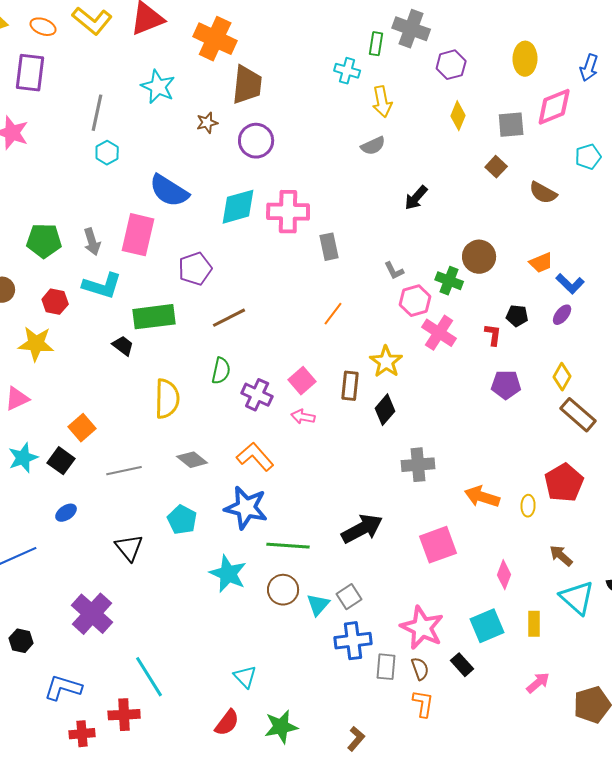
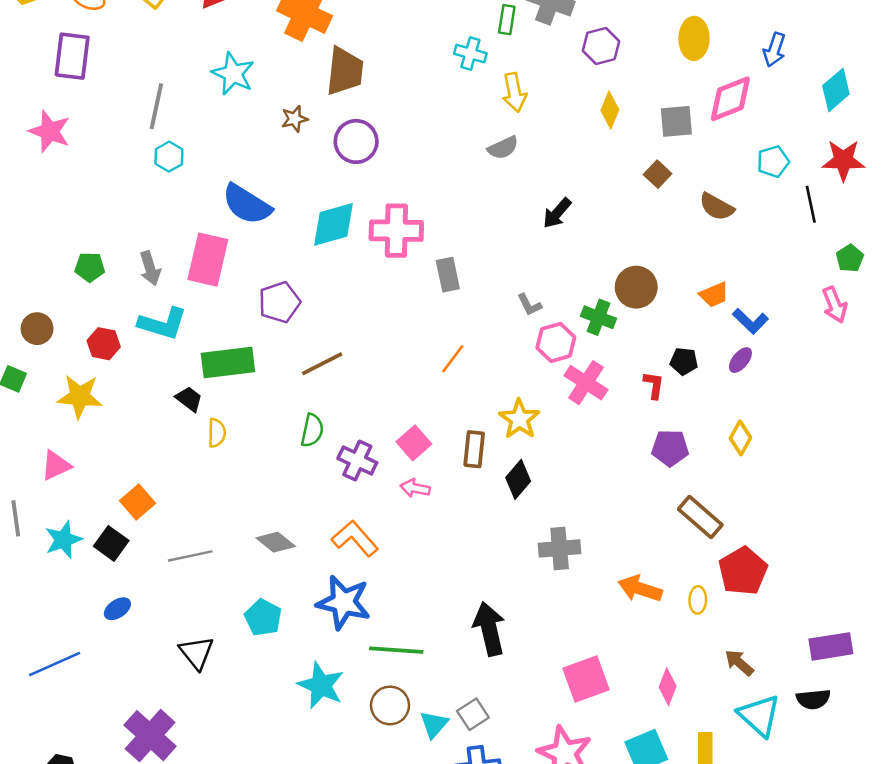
green pentagon: (44, 241) -> (90, 267), size x0.7
yellow semicircle: (167, 399) -> (217, 433), moved, size x0.6
brown rectangle: (578, 415) -> (700, 517), moved
black arrow: (362, 529) -> (489, 629), turned -75
pink square: (438, 545) -> (586, 679), moved

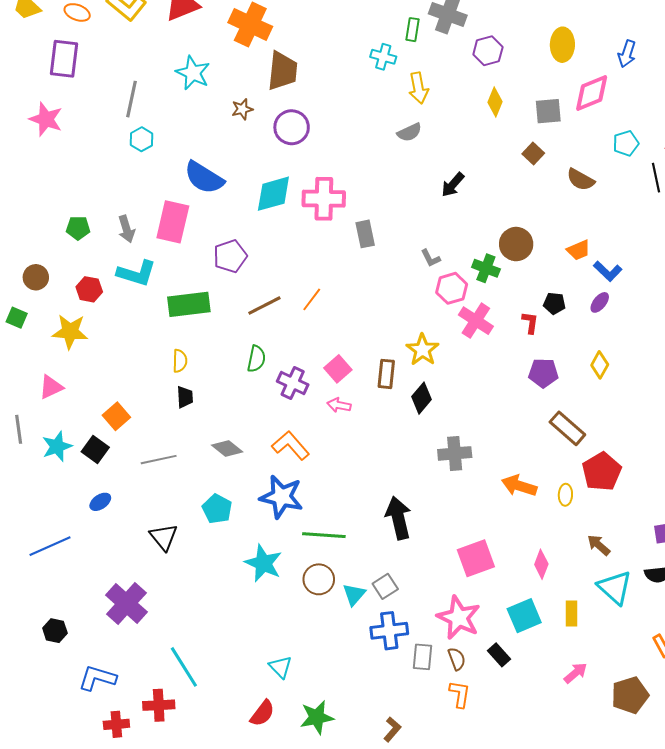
orange line: (453, 359) -> (312, 299), moved
black trapezoid: (189, 399) -> (185, 397), moved, turned 50

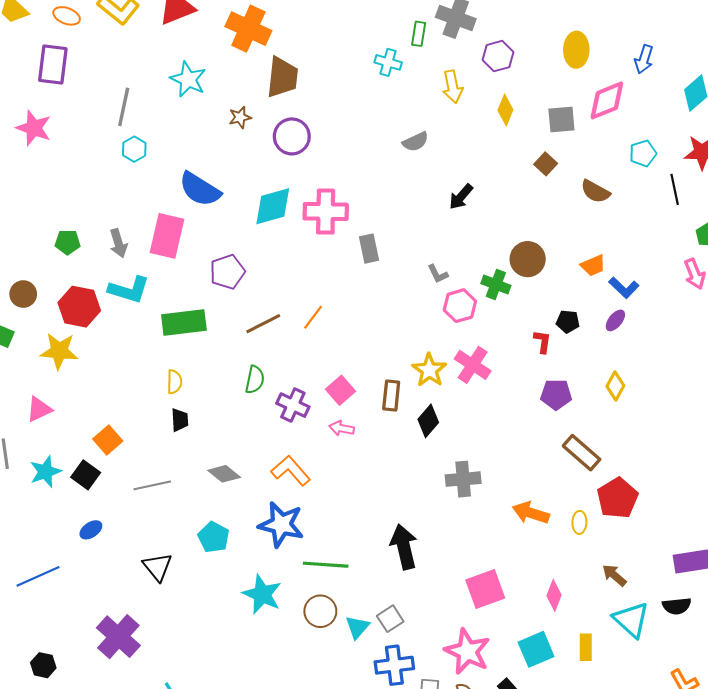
yellow arrow: (418, 88) -> (453, 87), moved
red hexagon: (89, 289) -> (79, 307), size x1.5
pink cross: (476, 321) -> (473, 365), moved

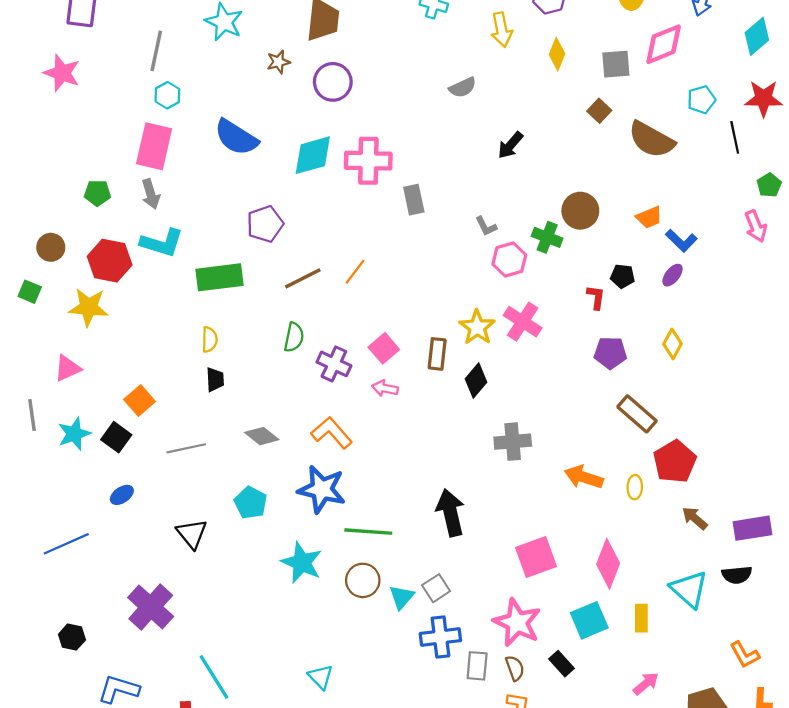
brown semicircle: (595, 191) -> (651, 140), size x1.5
pink rectangle: (167, 236) -> (154, 146), moved
brown arrow: (614, 575) -> (695, 518), moved
pink diamond: (554, 595) -> (608, 564), size x1.5

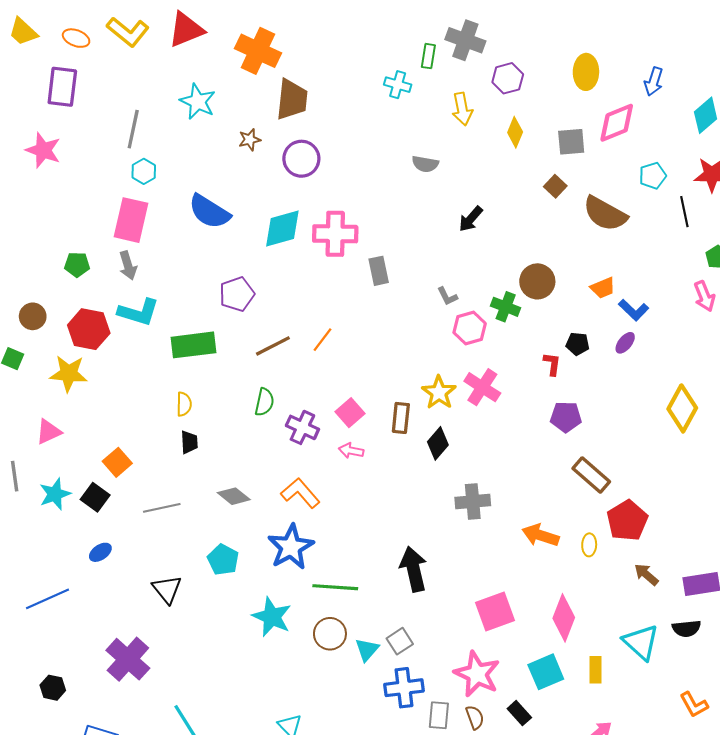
gray semicircle: (463, 87) -> (425, 164), turned 35
yellow diamond: (673, 344) -> (682, 408), moved, size x1.6
blue star: (322, 489) -> (291, 547), turned 30

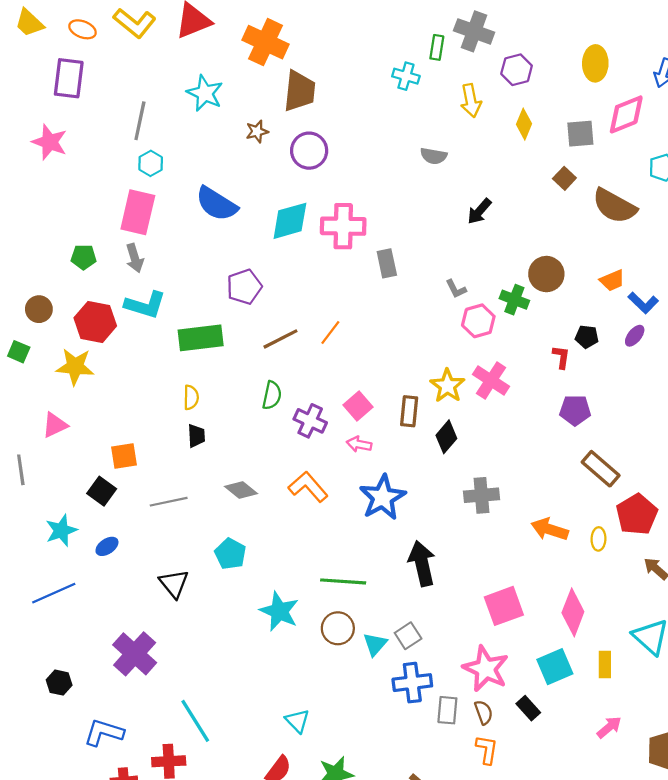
orange square: (117, 462) -> (124, 456), turned 32
cyan star: (55, 494) -> (61, 530), moved
blue star: (291, 547) -> (383, 497), moved

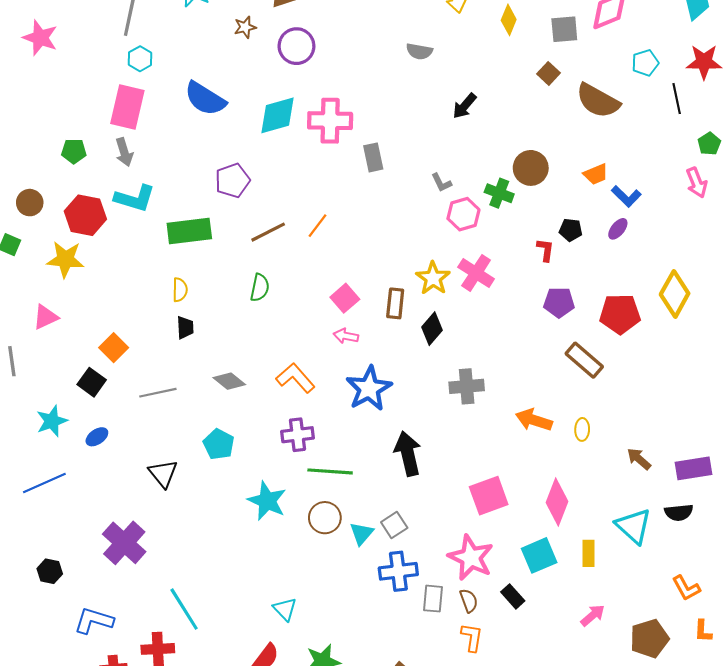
purple cross: (310, 421) -> (298, 435), moved, turned -32
orange square: (124, 456) -> (114, 348), turned -36
red pentagon: (637, 514) -> (620, 314), moved, turned 30

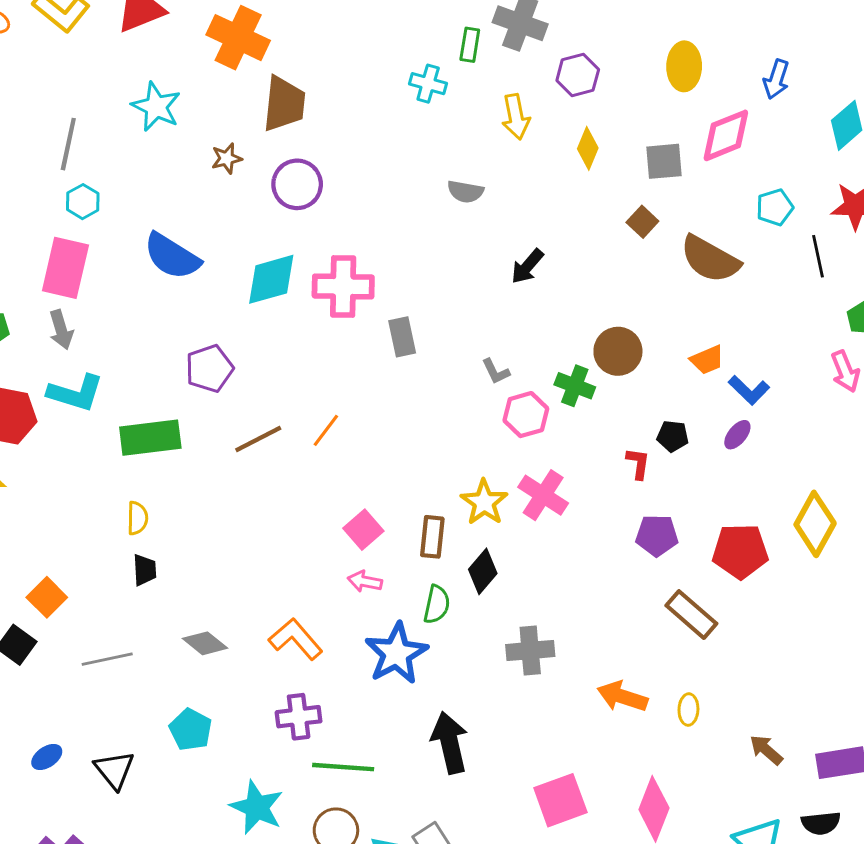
green semicircle: (260, 288) -> (437, 604), moved
blue ellipse: (97, 437) -> (47, 757), moved

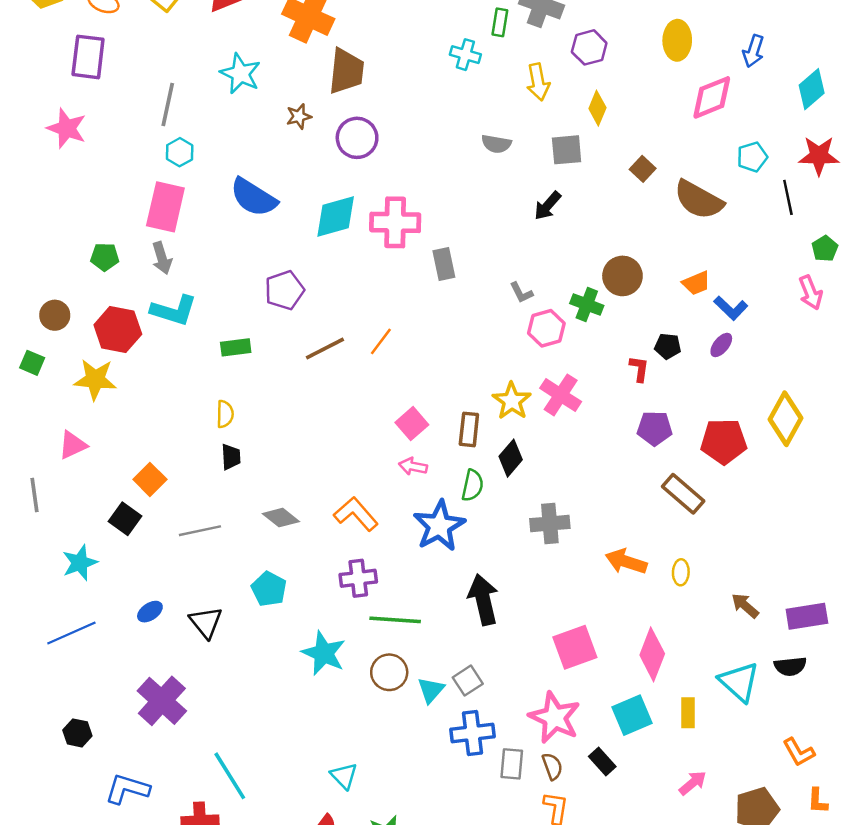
gray square: (664, 161) -> (567, 150), moved
green rectangle: (150, 438) -> (236, 347), size x0.6

